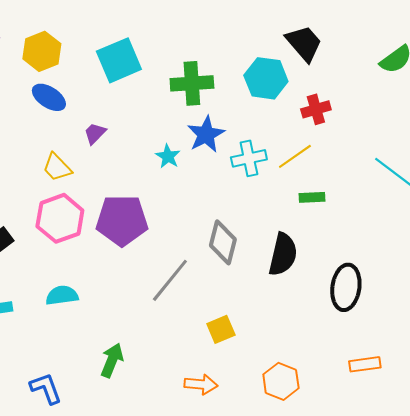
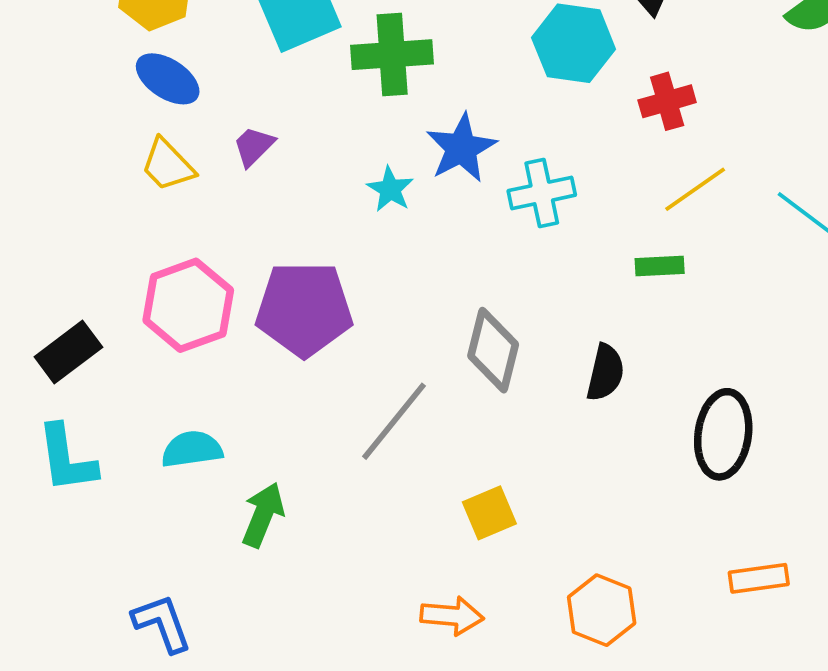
green cross: (192, 83) -> (392, 55), moved
yellow line: (295, 156) -> (695, 189), moved
yellow trapezoid: (57, 167) -> (168, 165), moved
black semicircle: (283, 254) -> (605, 373), size x0.7
green arrow: (112, 360) -> (263, 515), moved

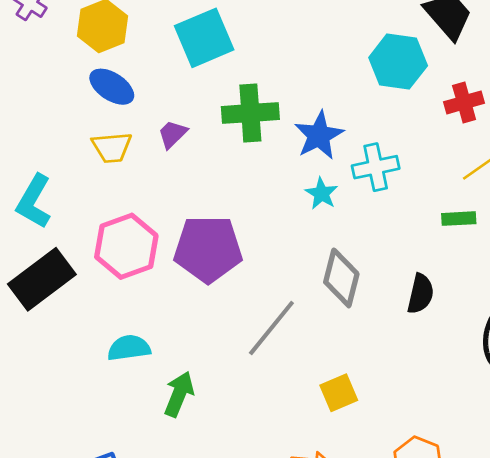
green cross: (392, 55) -> (250, 113), moved
yellow trapezoid: (168, 165) -> (112, 147), turned -51
cyan star: (390, 189) -> (322, 194), moved
black rectangle: (68, 352) -> (42, 279), size x1.4
cyan L-shape: (67, 459) -> (34, 201), moved, turned 38

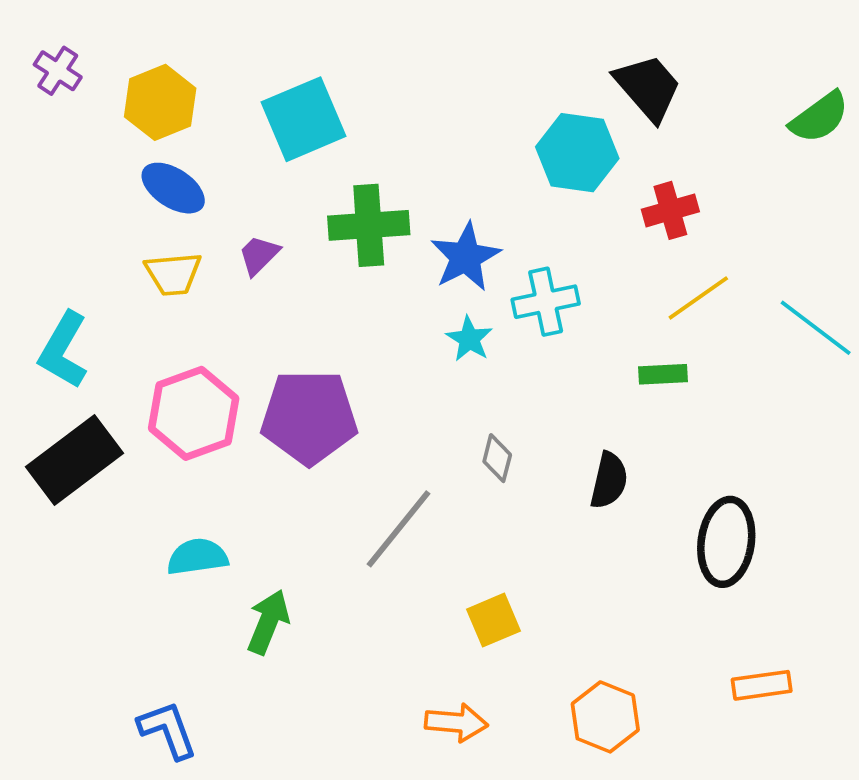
gray diamond: (341, 278) -> (497, 458), size x0.6

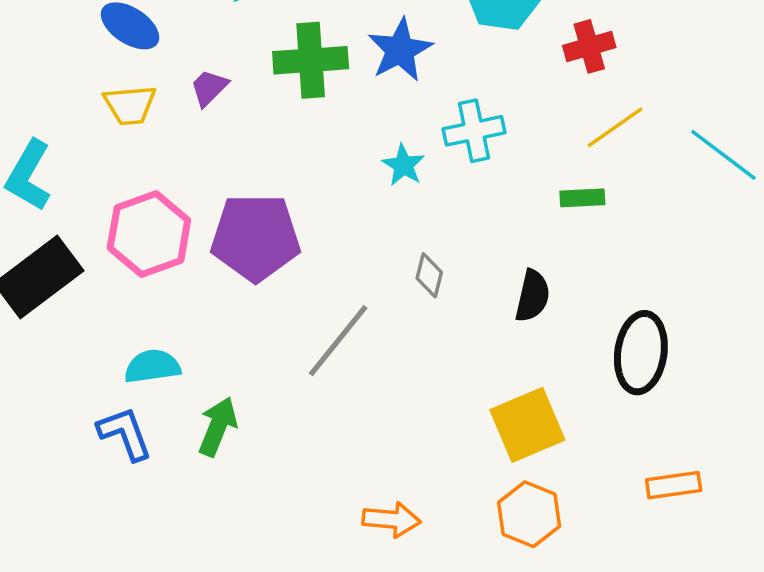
blue star: (466, 257) -> (400, 50), moved
yellow square: (493, 620) -> (527, 425), moved, size x1.5
blue L-shape: (168, 730) -> (125, 433), moved

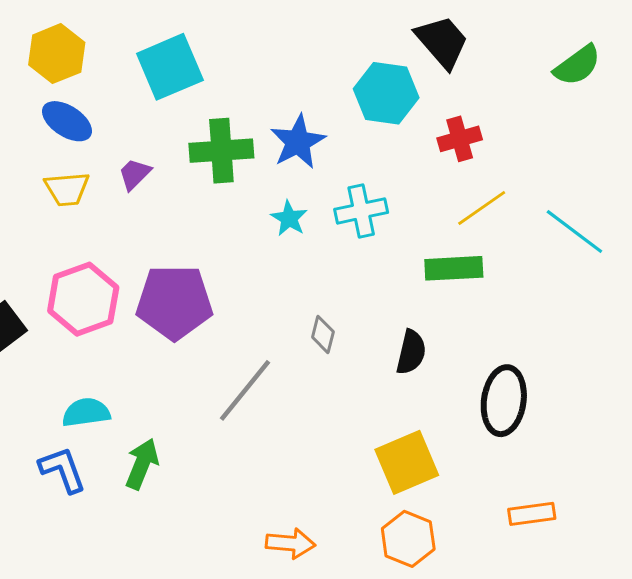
cyan star: (403, 165) -> (289, 218), moved
green rectangle: (582, 198) -> (454, 268), size x1.5

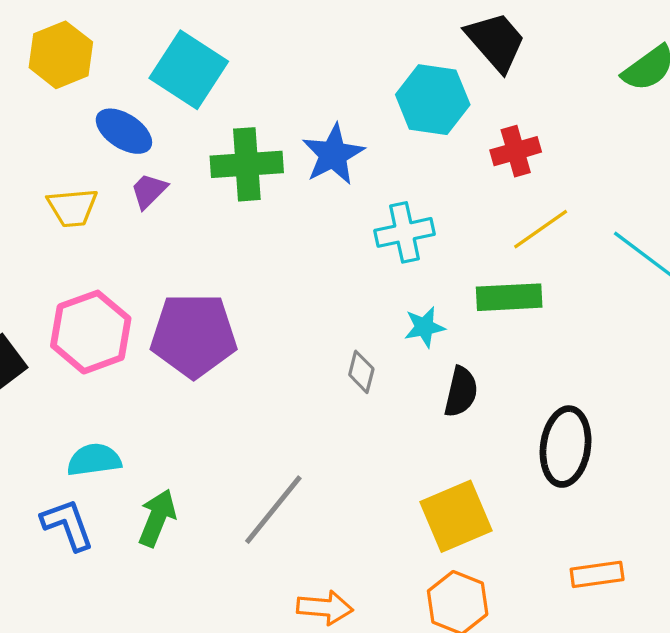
cyan square: (170, 67) -> (189, 70), turned -34
blue ellipse: (67, 121) -> (124, 131), moved
cyan star: (289, 218) -> (424, 327), moved, turned 30
gray line: (245, 390) -> (273, 510), moved

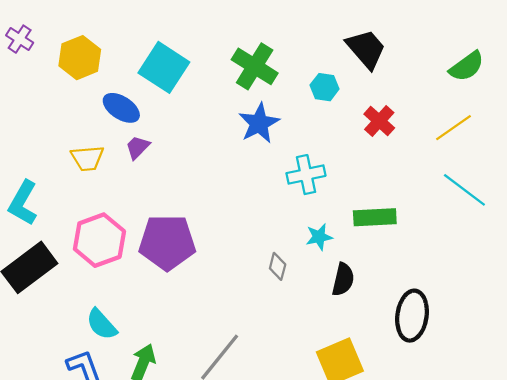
cyan hexagon: (433, 100) -> (325, 87), size x0.6
red cross: (516, 151) -> (379, 121), turned -32
green cross: (247, 164) -> (255, 66), moved, turned 36
yellow line: (541, 229) -> (454, 128), moved
cyan semicircle: (94, 460) -> (102, 324), turned -124

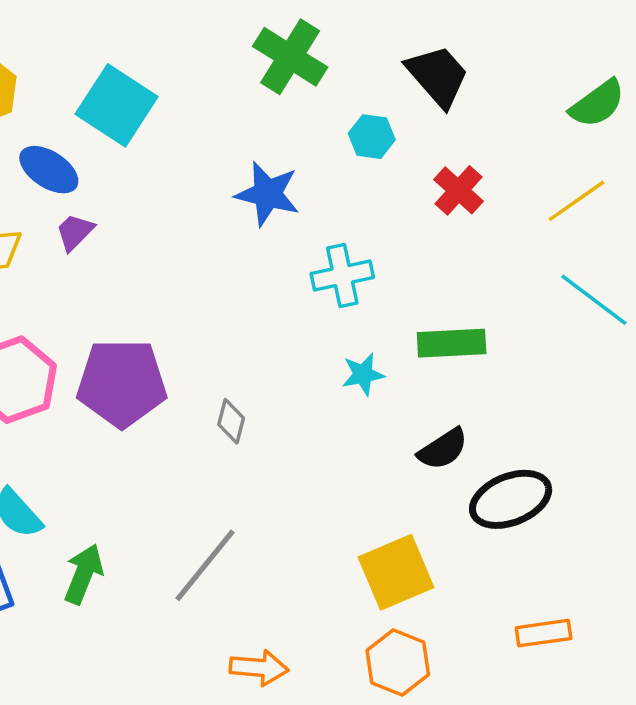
green cross: (255, 66) -> (290, 57), moved
blue star: (259, 123) -> (268, 194), turned -30
gray diamond: (278, 266) -> (231, 421), moved
black semicircle: (343, 279) -> (443, 449), moved, turned 44
black ellipse: (412, 316) -> (511, 499), turned 60

